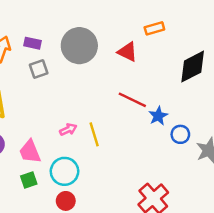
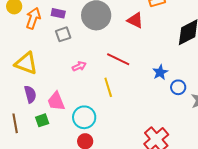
red line: (132, 100) -> (118, 59), moved
pink arrow: (68, 129) -> (79, 66), moved
green square: (29, 180) -> (42, 120), moved

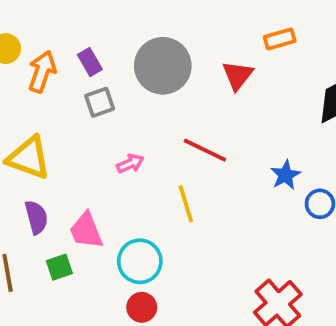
purple rectangle: (58, 13) -> (90, 62), turned 48
red triangle: (135, 20) -> (238, 75), turned 42

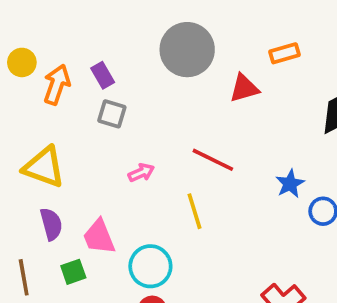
gray circle: (163, 66) -> (187, 50), moved
red triangle: (238, 75) -> (244, 88), turned 36
gray square: (100, 102) -> (112, 114), turned 36

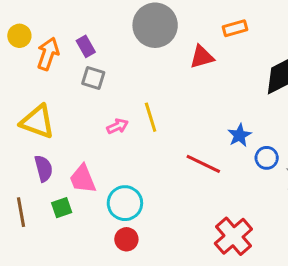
red line: (213, 160) -> (203, 164), moved
yellow line: (195, 211) -> (151, 117), moved

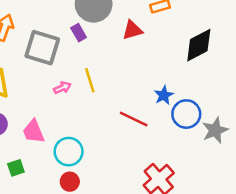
purple rectangle: (86, 46) -> (79, 33), moved
gray square: (93, 78) -> (42, 48), size x1.8
blue circle: (267, 158) -> (186, 114), size x1.5
green square: (62, 208) -> (16, 168), moved

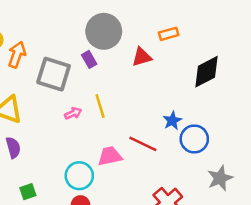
gray star: (215, 130) -> (220, 178), moved
pink trapezoid: (33, 132) -> (110, 156), moved, turned 100

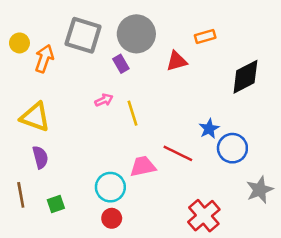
gray square: (54, 74) -> (83, 35), moved
pink arrow: (73, 113) -> (104, 100), moved

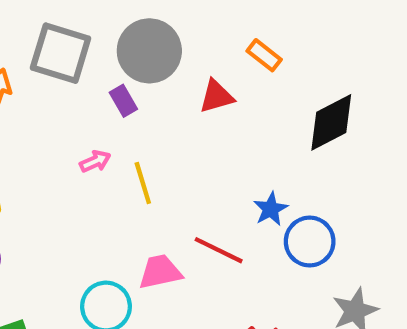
orange rectangle: (205, 36) -> (264, 55), turned 54

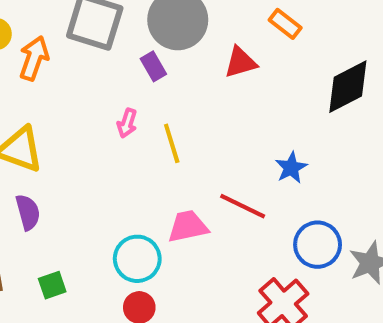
pink arrow: (95, 161) -> (127, 123), turned 132
blue circle: (310, 242) -> (318, 245), moved

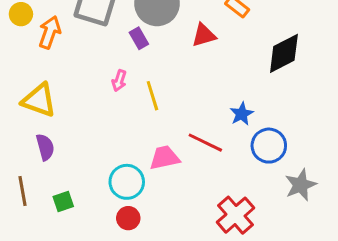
blue circle: (318, 245) -> (269, 146), moved

